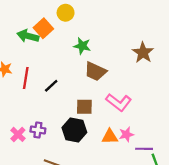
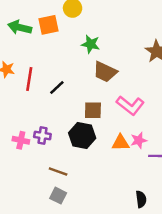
orange square: (43, 28) -> (48, 25), turned 30
green arrow: (28, 36) -> (20, 27), moved
pink cross: (18, 134) -> (21, 140), turned -32

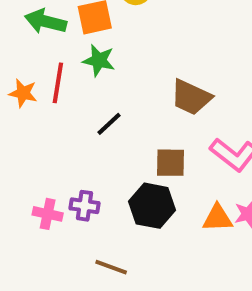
green star: (91, 44) -> (99, 60), moved
red line: (29, 79) -> (58, 83), moved

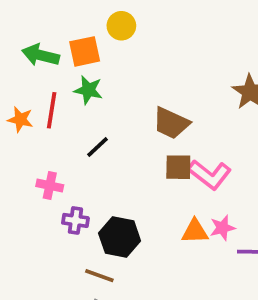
brown square: (170, 163) -> (178, 167), moved
black hexagon: (152, 206) -> (120, 237), moved
pink cross: (48, 214) -> (50, 186), moved

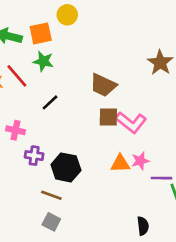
red line: (52, 110) -> (17, 76), turned -50

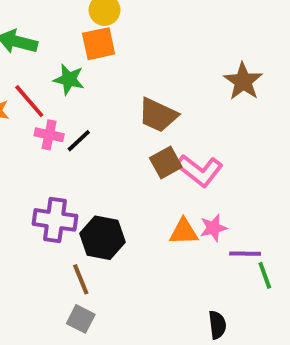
orange square: (41, 33) -> (99, 44), moved
brown square: (108, 117) -> (166, 163), turned -30
pink cross: (15, 130) -> (49, 135), moved
purple cross: (34, 156) -> (55, 220), size x1.5
brown line: (51, 195) -> (81, 279), turned 48

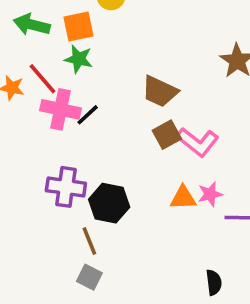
orange square: (99, 44) -> (79, 26), moved
pink cross: (49, 135) -> (61, 109), size x1.5

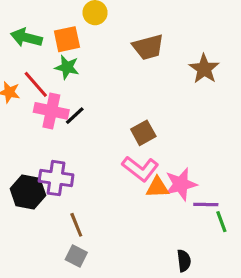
brown trapezoid: (160, 91) -> (148, 47), moved, turned -40
pink L-shape: (198, 142) -> (140, 169), moved
pink star: (210, 194) -> (181, 184), size x1.5
black hexagon: (109, 203) -> (28, 192), moved

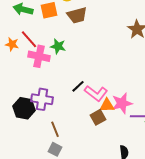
brown trapezoid: (148, 47) -> (77, 15), moved
green star: (67, 67) -> (58, 46), moved
black line: (75, 116) -> (78, 86), moved
brown square: (143, 133) -> (98, 117), moved

